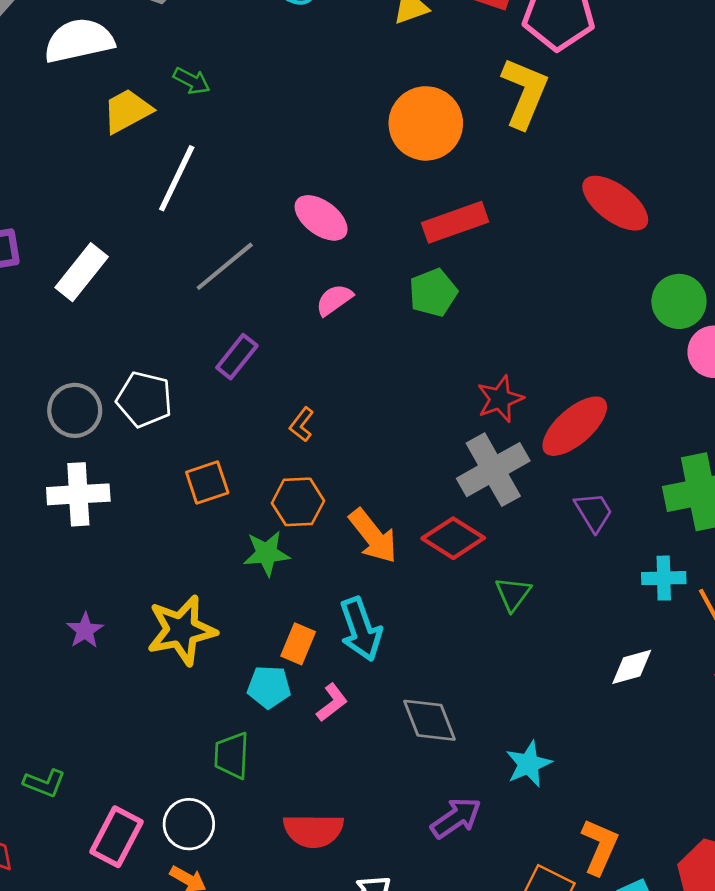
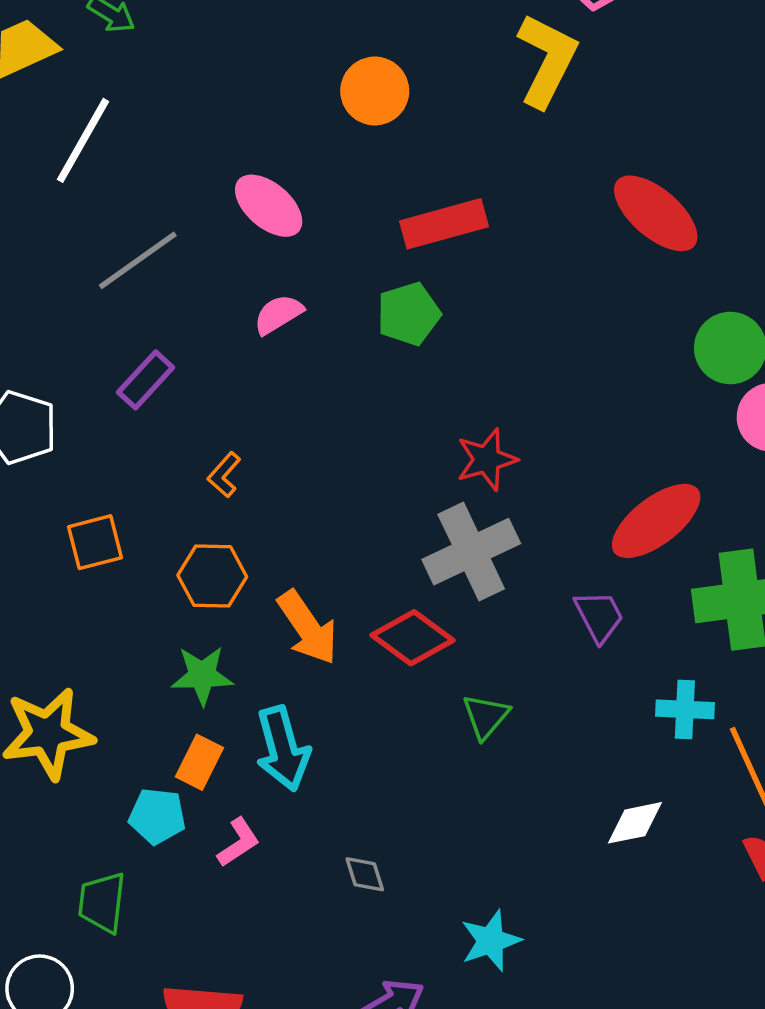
orange circle: (426, 123) -> (375, 91), moved, size x0.7
red ellipse: (575, 426) -> (656, 521), moved
green star: (267, 553) -> (202, 675), moved
gray diamond: (430, 720) -> (365, 874), size x0.6

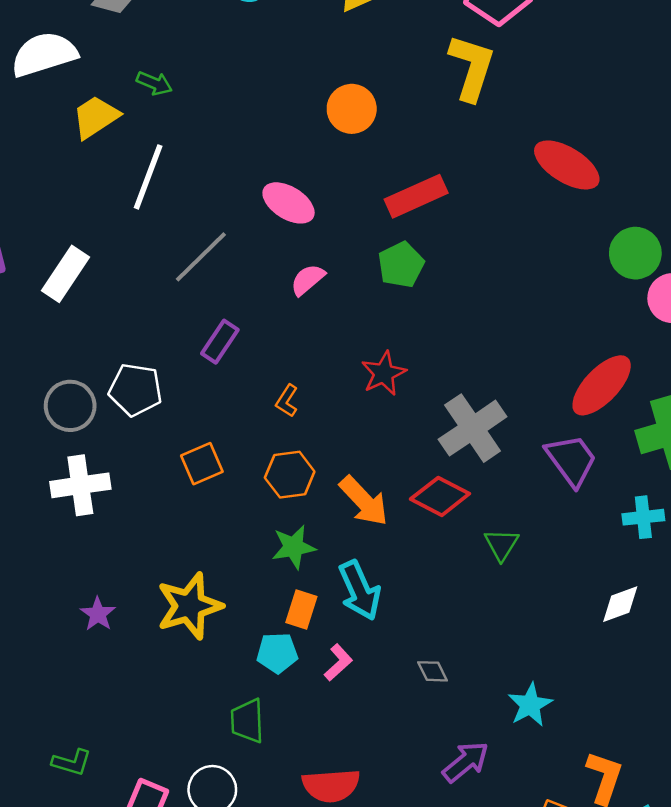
red star: (487, 459) -> (384, 373), moved
purple trapezoid: (599, 616) -> (571, 460), size x1.4

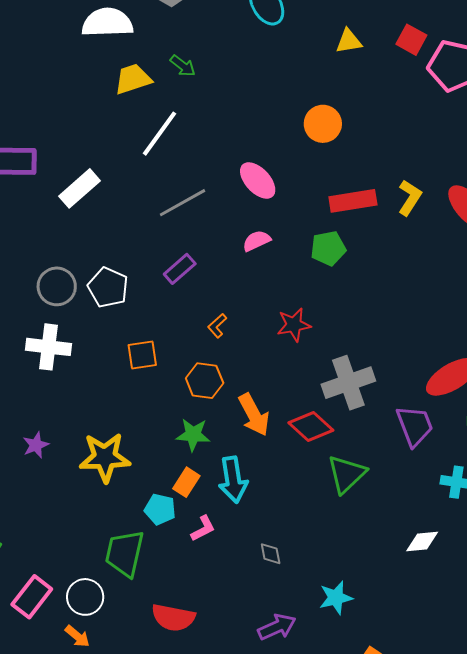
yellow L-shape: (472, 67) -> (410, 198), moved, size x0.7
green triangle: (501, 545) -> (347, 474), size x1.5
green trapezoid: (247, 721) -> (125, 553), size x1.4

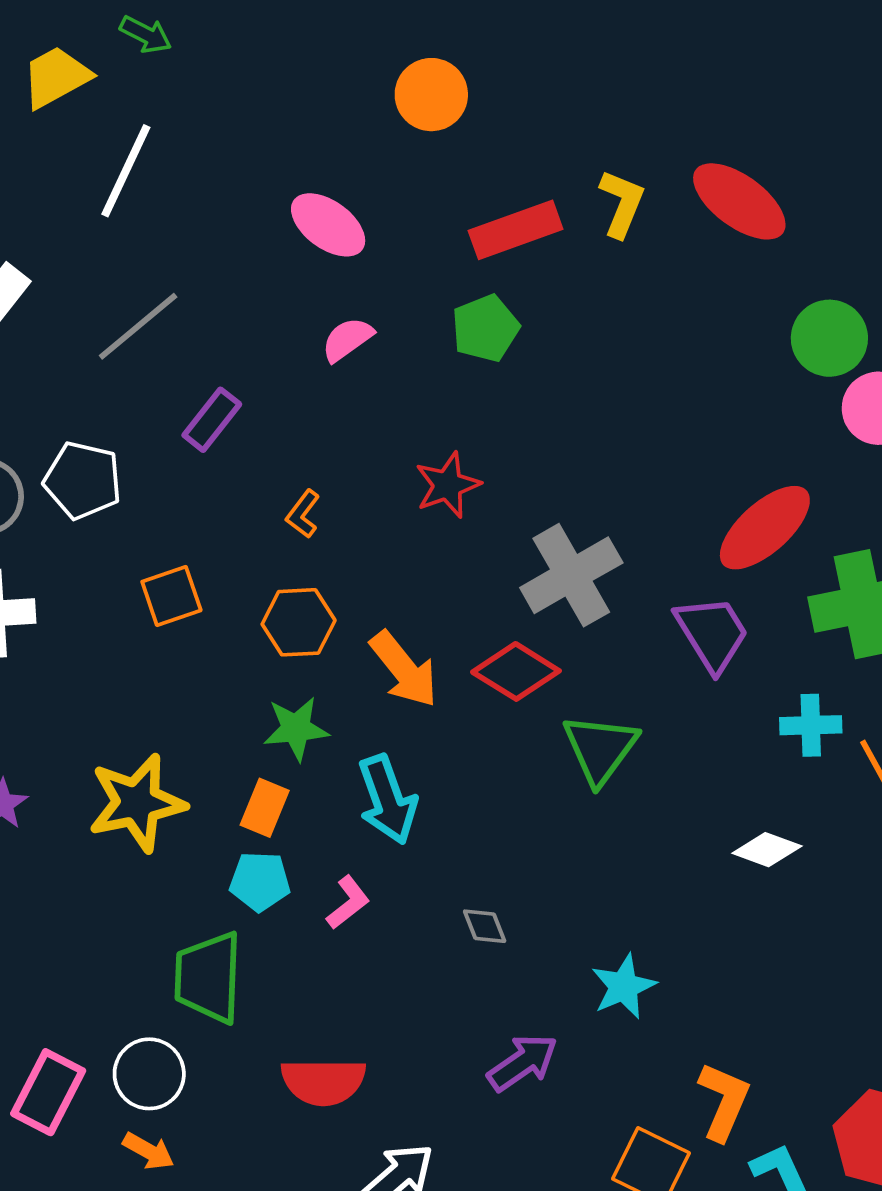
gray line: (183, 203) -> (138, 326), moved
orange rectangle: (186, 482) -> (265, 808), moved
white diamond: (422, 541) -> (767, 850), turned 36

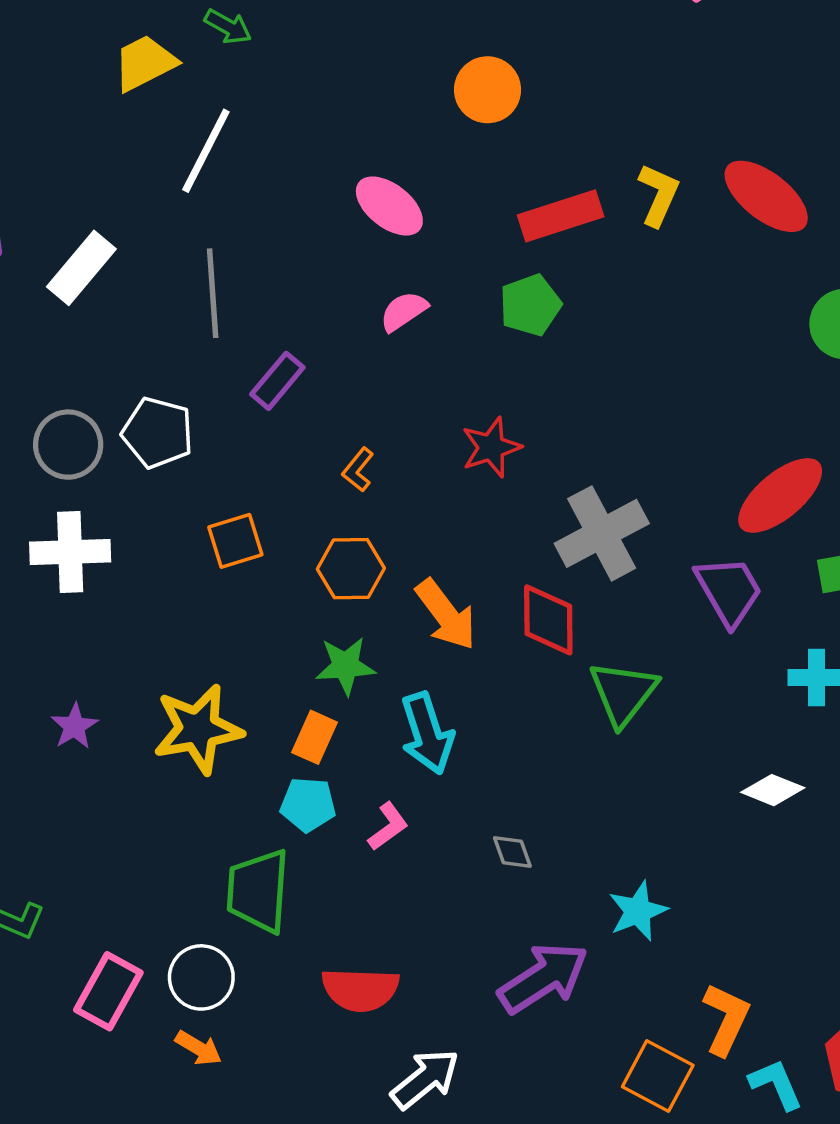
gray line: (138, 326) -> (213, 293), turned -56
red diamond: (516, 671) -> (548, 620), turned 56
purple arrow: (523, 1063) -> (543, 978), size x1.4

